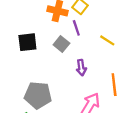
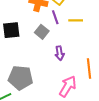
yellow line: (107, 40) -> (76, 20), moved, turned -32

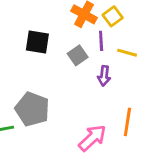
purple arrow: (60, 53) -> (104, 76), moved

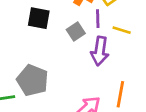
purple arrow: (104, 76) -> (100, 51), size x1.5

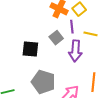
black square: (39, 18) -> (30, 49), moved
gray pentagon: (33, 80) -> (43, 82), moved

